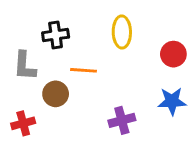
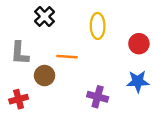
black cross: (56, 35) -> (45, 17), moved, turned -36
purple cross: (122, 120) -> (98, 97), turned 30

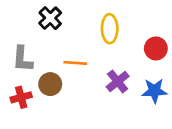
purple cross: (98, 97) -> (118, 81), moved, turned 36
red cross: (19, 99) -> (21, 97), moved

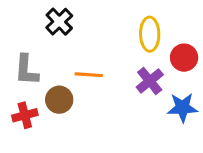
yellow ellipse: (110, 29) -> (150, 34), moved
purple cross: (118, 81) -> (150, 81), moved

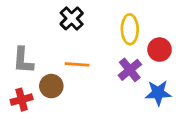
black cross: (59, 22) -> (72, 18), moved

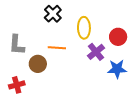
yellow ellipse: (130, 29) -> (84, 28), moved
red cross: (22, 100) -> (17, 85), moved

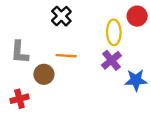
yellow ellipse: (84, 28) -> (114, 32), moved
red circle: (118, 37) -> (137, 16), moved

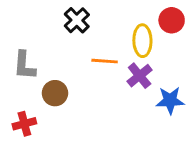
orange line: (66, 56) -> (105, 61), moved

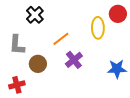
black cross: (77, 20) -> (35, 15), moved
orange line: (105, 61) -> (61, 39), moved, turned -42
purple cross: (140, 76) -> (74, 60), moved

